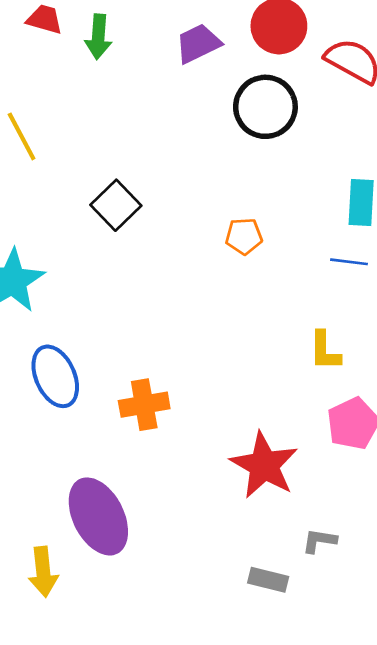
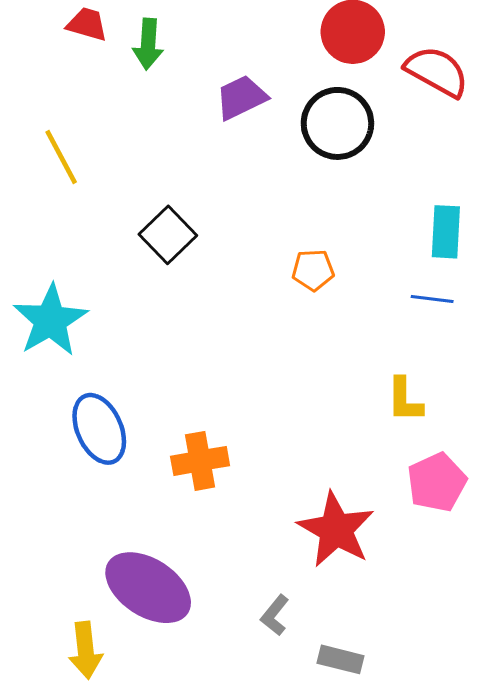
purple trapezoid: (198, 44) -> (241, 97), moved
purple ellipse: (98, 516) -> (148, 588), turned -30
gray L-shape: (319, 541) -> (275, 615), moved, turned -60

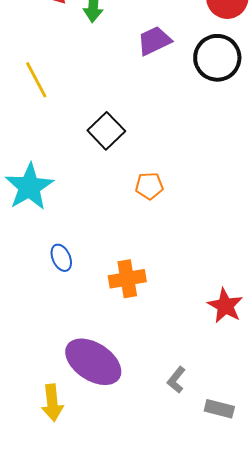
orange pentagon: (313, 270) -> (149, 186), moved
blue ellipse: (99, 429) -> (61, 258), size x0.6
red star: (336, 530) -> (225, 306), moved, size x0.7

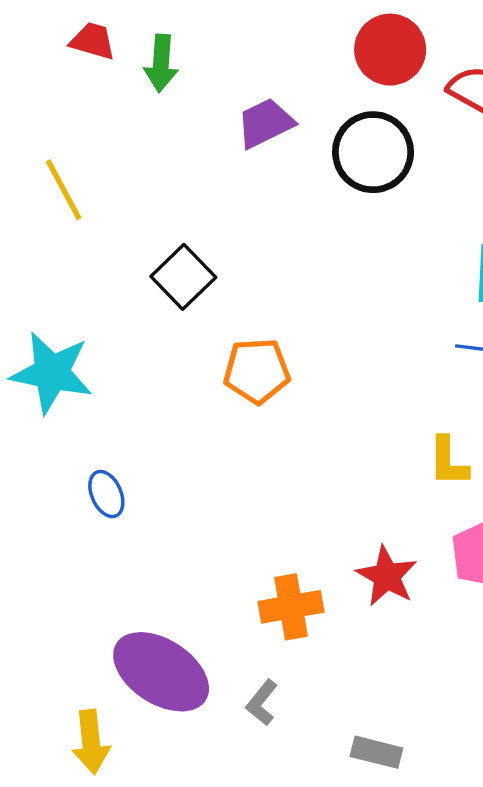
orange pentagon: (149, 186) -> (257, 371), size x1.4
cyan star: (29, 187) -> (52, 373), turned -30
orange cross: (127, 279) -> (291, 607), moved
gray L-shape: (176, 380) -> (262, 703), moved

